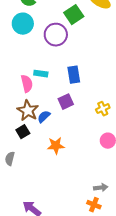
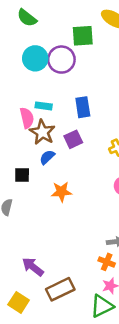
green square: (74, 15) -> (83, 36), turned 30
cyan circle: (23, 24) -> (35, 58), moved
brown star: (28, 111) -> (42, 132), moved
black square: (23, 132) -> (22, 175), turned 32

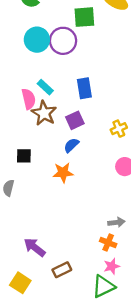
cyan rectangle: (44, 106) -> (45, 87), turned 35
blue semicircle: (47, 157) -> (71, 145), moved
brown rectangle: (60, 289) -> (62, 270), size x0.7

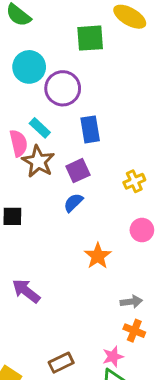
purple circle: (63, 41) -> (63, 88), moved
orange star: (63, 173) -> (98, 256), moved, turned -30
orange cross: (108, 243) -> (134, 331), moved
purple arrow: (35, 247) -> (26, 291), moved
pink star: (112, 266) -> (113, 357), moved

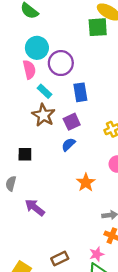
green square: (90, 38) -> (98, 27), moved
pink semicircle: (18, 143) -> (29, 70), moved

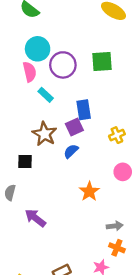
green square: (98, 27) -> (102, 61), moved
blue rectangle: (80, 92) -> (84, 110), moved
brown star: (43, 115) -> (44, 134), moved

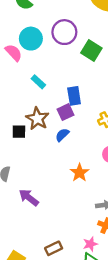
green square: (102, 61) -> (91, 50), turned 36
purple circle: (63, 65) -> (64, 32), moved
pink semicircle: (30, 72) -> (14, 53), moved, turned -30
black square: (25, 162) -> (19, 132), moved

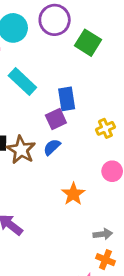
cyan rectangle: (38, 82) -> (22, 82), size x1.5
brown star: (37, 119) -> (21, 150), moved

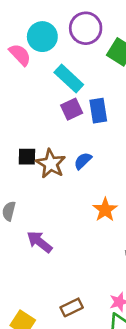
cyan rectangle: (22, 82) -> (69, 78), moved
purple square: (56, 119) -> (72, 109), moved

